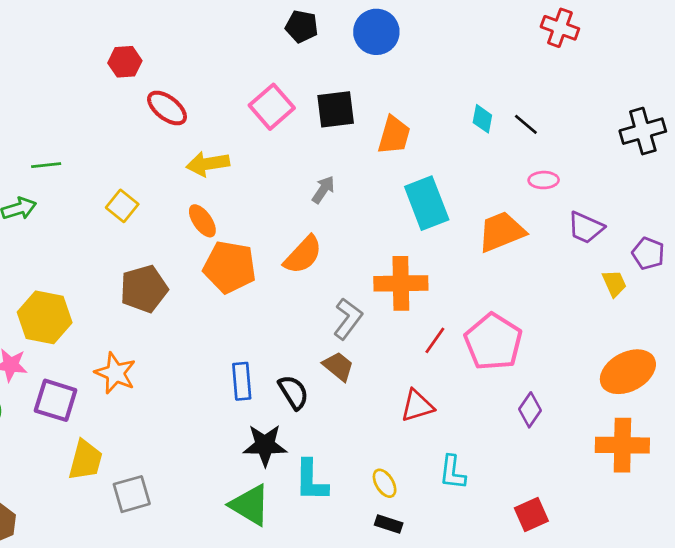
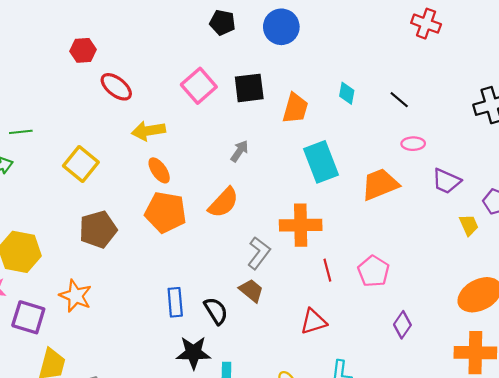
cyan diamond: (482, 119) -> (347, 93), moved
yellow square: (122, 206) -> (81, 164), size x1.4
orange ellipse: (202, 221) -> (159, 170), moved
red line: (435, 340) -> (327, 270), turned -50
pink pentagon: (493, 342) -> (373, 271), size x0.7

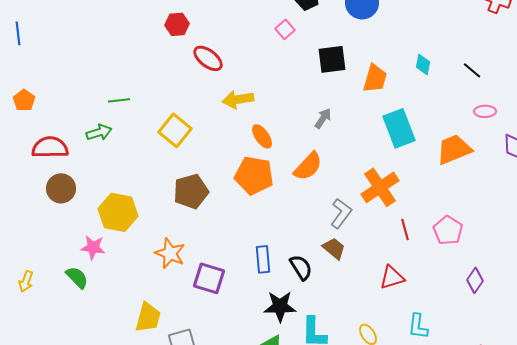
pink square: (199, 86) -> (285, 29), moved, size x0.6
orange ellipse: (159, 170) -> (262, 136), moved
orange cross: (301, 225) -> (380, 187), turned -33
purple square: (28, 317) -> (209, 278), moved

